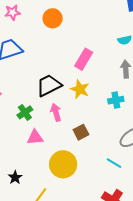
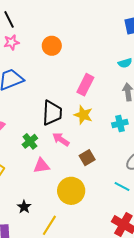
black trapezoid: (49, 85) -> (52, 113), turned 124
pink arrow: (56, 112) -> (61, 139), turned -36

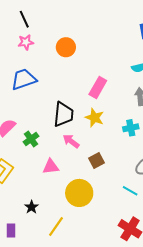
green cross: (30, 141) -> (31, 139), moved

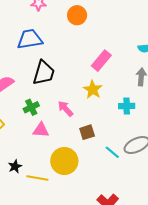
black trapezoid: (63, 114) -> (44, 73), moved
green cross: (31, 139) -> (31, 107), moved
cyan line: (130, 191) -> (112, 152), moved
yellow line: (56, 227) -> (37, 178), moved, turned 55

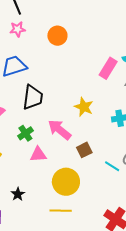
pink rectangle: (101, 61) -> (108, 68), moved
pink arrow: (65, 109) -> (60, 130), size x1.4
yellow line: (37, 178) -> (61, 211), moved

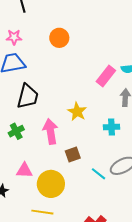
pink star: (18, 29) -> (14, 37), moved
pink arrow: (60, 130) -> (50, 131), turned 35
pink triangle: (38, 154) -> (24, 170), moved

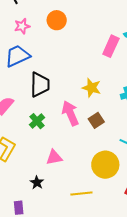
pink star: (14, 37) -> (22, 26), moved
brown square: (73, 154) -> (96, 120), moved
yellow circle: (51, 184) -> (105, 165), moved

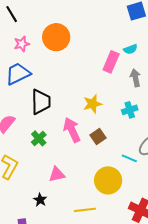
orange circle: (57, 20) -> (56, 37), size x1.4
yellow star: (92, 88) -> (93, 104), turned -30

